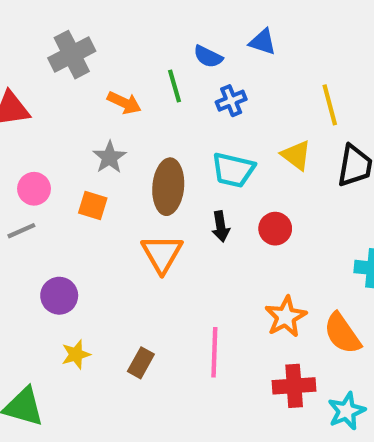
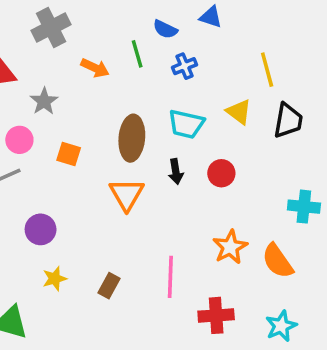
gray star: (110, 157) -> (44, 101), moved
red cross: (294, 386) -> (216, 315), moved

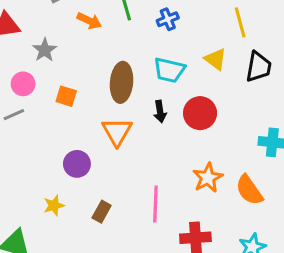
red circle: (221, 173) -> (200, 113), size x1.4
purple circle: (41, 229) -> (77, 164), moved

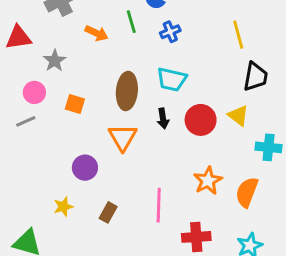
yellow triangle: (215, 59) -> (238, 116), moved
orange semicircle: (249, 190) -> (247, 192), turned 56

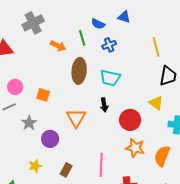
gray star: (55, 61) -> (29, 123), moved
brown ellipse: (127, 91) -> (79, 71), moved
red circle: (201, 120) -> (130, 120), moved
orange star: (208, 181) -> (135, 148), turned -30

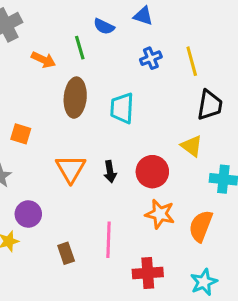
blue cross: (109, 45) -> (151, 58), moved
cyan trapezoid: (110, 78) -> (122, 108), turned 80
black arrow: (104, 105) -> (110, 172), moved
purple circle: (50, 139) -> (28, 214), moved
brown rectangle: (66, 170) -> (66, 253), moved, turned -48

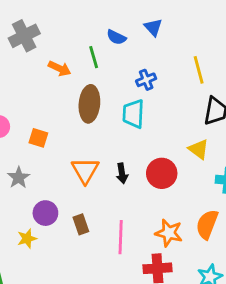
blue triangle: (143, 16) -> (153, 27), turned 30
blue cross: (151, 58) -> (146, 80), moved
orange star: (160, 214) -> (169, 233), moved
brown rectangle: (66, 253) -> (81, 224), moved

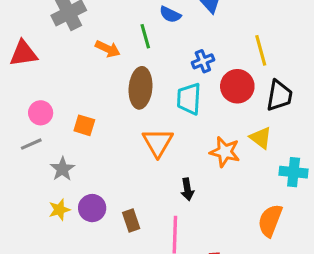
orange triangle: (85, 170) -> (158, 142), moved
black arrow: (122, 173) -> (187, 189), moved
red circle: (162, 173) -> (237, 86), moved
orange star: (169, 233) -> (225, 152), moved
yellow star: (27, 239) -> (59, 210), moved

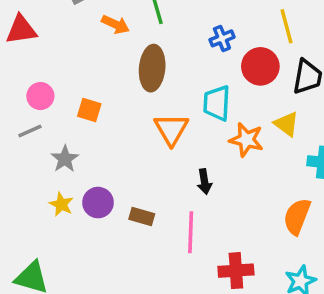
cyan trapezoid: (189, 99) -> (217, 103), moved
yellow star: (59, 210) -> (61, 204), turned -30
brown rectangle: (131, 221) -> (142, 216), turned -55

